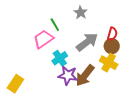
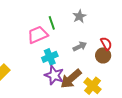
red semicircle: (112, 34) -> (106, 44), turned -56
gray arrow: (87, 42) -> (80, 46), size x0.6
yellow cross: (109, 63) -> (92, 86), moved

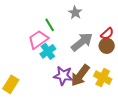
red semicircle: (106, 44) -> (107, 34), turned 88
gray arrow: (80, 46) -> (82, 42), size x1.6
cyan cross: (50, 57) -> (48, 51), moved

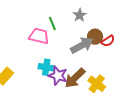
pink trapezoid: (38, 39) -> (39, 36), turned 40
brown circle: (107, 46) -> (95, 37), moved
cyan cross: (48, 51) -> (46, 67), moved, turned 35

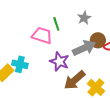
cyan cross: (46, 67) -> (20, 64), moved
purple star: (58, 76) -> (59, 61), moved

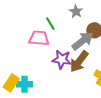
cyan cross: (20, 64) -> (24, 84), moved
brown arrow: (75, 80) -> (79, 61), moved

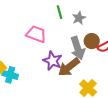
green line: (50, 24) -> (59, 12), moved
gray arrow: (83, 41) -> (78, 48), turned 95

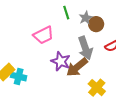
pink trapezoid: (36, 34) -> (43, 35), turned 135
brown circle: (92, 41) -> (96, 24), moved

